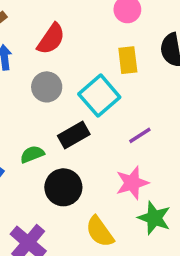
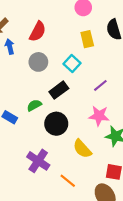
cyan square: (99, 96) -> (72, 63), size x0.7
pink star: (132, 183) -> (99, 116), turned 30

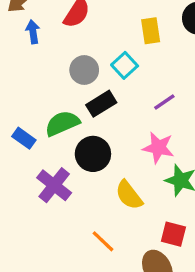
gray circle: (38, 62) -> (84, 70), moved
green semicircle: (34, 105) -> (62, 123), size x1.5
purple cross: (38, 161) -> (54, 185), moved

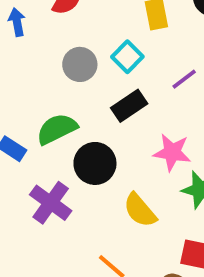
purple line: (164, 102) -> (184, 79), moved
black rectangle: (101, 104) -> (129, 106), moved

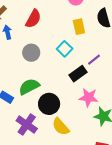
gray circle: (80, 64) -> (31, 53), moved
black rectangle: (129, 106) -> (78, 74), moved
yellow semicircle: (140, 210) -> (61, 127), moved

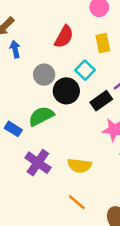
red semicircle: (33, 19) -> (64, 37), moved
black circle: (49, 104) -> (66, 91), moved
yellow semicircle: (61, 127) -> (80, 166), turned -42

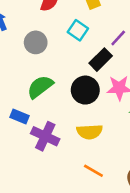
black circle: (66, 91) -> (85, 90), moved
blue rectangle: (13, 129) -> (20, 116), moved

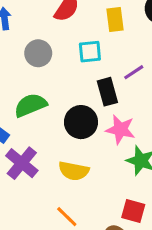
cyan square: (78, 30) -> (90, 52), turned 36
black rectangle: (101, 60) -> (107, 92), turned -75

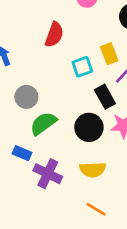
yellow rectangle: (115, 20) -> (109, 54), moved
gray circle: (38, 53) -> (26, 97), moved

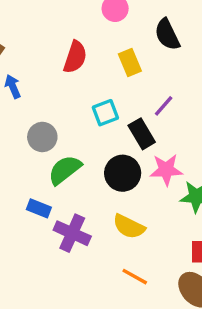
yellow rectangle: (109, 54) -> (130, 62), moved
cyan square: (82, 67) -> (105, 113), moved
yellow semicircle: (93, 170) -> (129, 227), turned 30

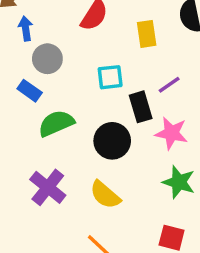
gray circle: (42, 137) -> (47, 59), moved
pink star: (166, 170) -> (171, 133), moved
blue rectangle: (39, 208) -> (30, 91), moved

